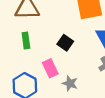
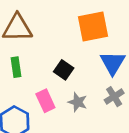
gray star: (70, 83) -> (78, 102), moved

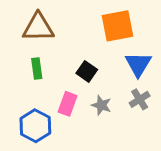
pink rectangle: (45, 101) -> (68, 104), turned 45

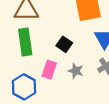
green rectangle: (37, 69) -> (25, 42), size x1.6

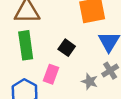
gray star: (76, 71) -> (90, 81), moved

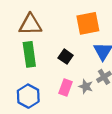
pink rectangle: (51, 74) -> (66, 87), moved

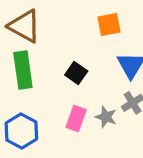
orange square: (88, 23) -> (109, 25), size x0.7
brown triangle: (30, 25) -> (24, 26), turned 30

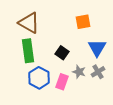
gray star: (106, 117) -> (79, 72), moved
blue hexagon: (21, 131) -> (39, 78), moved

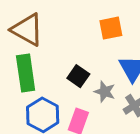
gray star: (79, 72) -> (105, 92), moved

